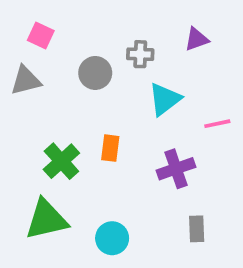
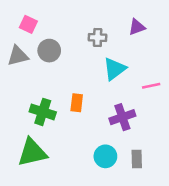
gray circle: (95, 73) -> (49, 51), moved
green cross: (61, 161) -> (43, 112), turned -30
cyan circle: (112, 238) -> (105, 156), moved

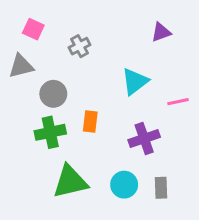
gray cross: (98, 37) -> (79, 46), moved, turned -30
gray circle: (49, 51) -> (53, 94), moved
green cross: (43, 112) -> (50, 132), turned -30
green triangle: (32, 152) -> (70, 182), moved

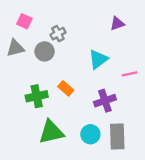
gray circle: (53, 94) -> (45, 51), moved
orange rectangle: (90, 122) -> (66, 88), turned -56
gray rectangle: (161, 188) -> (117, 136), size x1.6

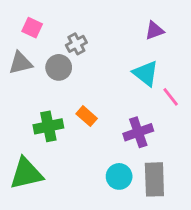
cyan triangle: (98, 59) -> (146, 73), moved, turned -45
pink line: (130, 74) -> (171, 97), turned 64
green triangle: (51, 132) -> (26, 174), moved

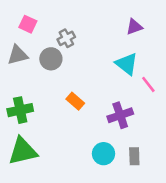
green cross: (48, 126) -> (20, 110), moved
gray rectangle: (154, 179) -> (134, 156), size x0.6

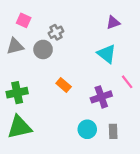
pink line: (148, 84) -> (127, 82), moved

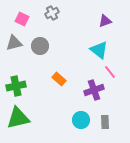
gray cross: (56, 32) -> (52, 13), moved
pink line: (127, 82) -> (110, 72), moved

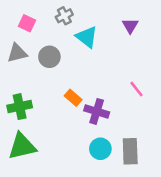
purple triangle: (105, 21) -> (130, 26), turned -40
cyan triangle: (99, 50) -> (87, 37), moved
purple cross: (94, 90) -> (97, 111), moved, turned 36
gray rectangle: (105, 122) -> (130, 151), size x1.5

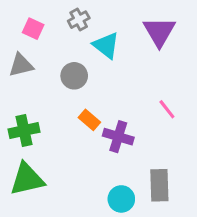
purple triangle: (130, 26) -> (159, 32), size x1.6
gray circle: (49, 57) -> (74, 76), moved
cyan circle: (100, 149) -> (121, 199), moved

